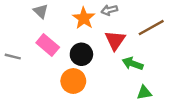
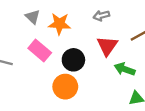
orange star: (84, 18) -> (59, 24), moved, turned -30

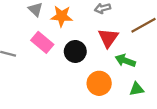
orange circle: (65, 87) -> (99, 83), moved

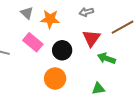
orange circle: (99, 83) -> (55, 78), moved
green triangle: (137, 89) -> (98, 89), moved

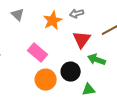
orange star: (50, 19) -> (53, 21), moved, turned -30
pink rectangle: (33, 42) -> (38, 53), moved
black circle: (62, 50) -> (71, 72), moved

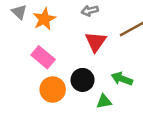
orange star: (53, 21) -> (44, 19), moved
green arrow: (97, 60) -> (122, 79), moved

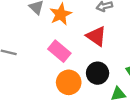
red triangle: (96, 42) -> (96, 36), moved, turned -30

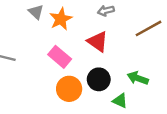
green triangle: (118, 94) -> (120, 101), turned 35

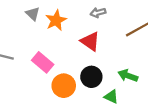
pink rectangle: (60, 57) -> (43, 62), moved

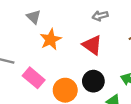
orange star: (56, 20) -> (51, 39), moved
pink rectangle: (43, 62) -> (34, 78), moved

